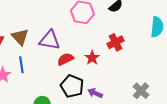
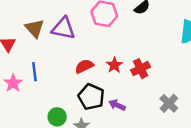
brown triangle: (20, 37) -> (34, 28), moved
purple triangle: (50, 40) -> (63, 28), moved
red cross: (115, 42) -> (141, 69), moved

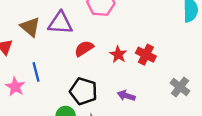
red semicircle: (84, 66) -> (84, 48), moved
red cross: (141, 69) -> (146, 55), turned -30
black pentagon: (91, 97) -> (83, 91), moved

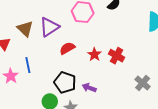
purple triangle: (60, 23) -> (49, 27), turned -40
purple arrow: (126, 96) -> (89, 88), moved

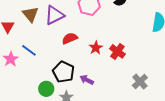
blue line: (28, 65) -> (29, 50), turned -49

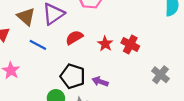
blue line: (29, 50) -> (38, 45), moved

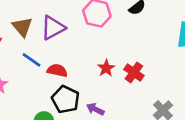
red semicircle: (74, 37) -> (57, 70), moved, turned 36

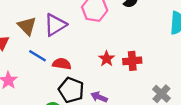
red cross: (134, 72) -> (132, 61), turned -36

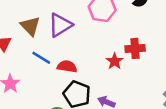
red cross: (132, 61) -> (135, 48), moved

